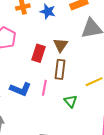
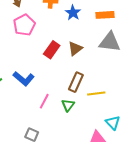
brown rectangle: (60, 69) -> (76, 82), moved
pink line: (44, 88) -> (44, 101), moved

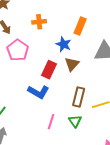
blue star: (73, 13) -> (64, 44), moved
orange rectangle: (105, 15) -> (80, 26), moved, turned -54
blue L-shape: (24, 79) -> (38, 92), moved

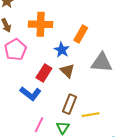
orange cross: (39, 22) -> (41, 24), size x1.6
brown triangle: (72, 64) -> (67, 71), turned -35

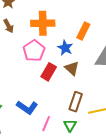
pink pentagon: (15, 50) -> (34, 51), moved
blue L-shape: (31, 94) -> (27, 107), moved

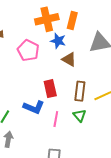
orange cross: (43, 23) -> (47, 19), moved
red rectangle: (49, 72) -> (50, 89), moved, turned -30

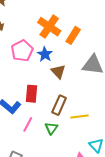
orange cross: (47, 19) -> (49, 27), turned 30
blue star: (58, 41) -> (45, 54), moved

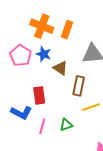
brown rectangle: (59, 105) -> (79, 86), moved
green triangle: (51, 128) -> (66, 125), turned 48

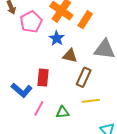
pink pentagon: (21, 56) -> (31, 22), moved
brown triangle: (60, 68) -> (70, 56), turned -35

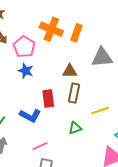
blue star: (57, 38) -> (26, 71), moved
brown rectangle: (84, 77) -> (74, 93), moved
pink line: (39, 108) -> (40, 146), moved, turned 49

